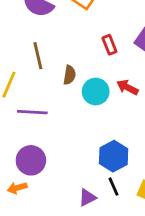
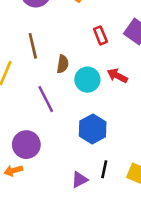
purple line: (32, 112) -> (46, 99), moved, turned 60
blue hexagon: (114, 156) -> (93, 129), moved
black line: (114, 187) -> (104, 169), turned 36

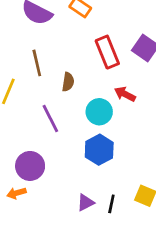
red rectangle: (100, 35) -> (107, 52), size x1.6
cyan circle: (87, 80) -> (99, 112), moved
black line: (104, 169) -> (111, 204), moved

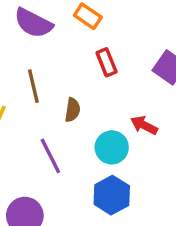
red rectangle: (107, 52) -> (107, 62), moved, size x0.7

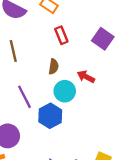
brown semicircle: (73, 110) -> (54, 67), moved
blue hexagon: (112, 195) -> (50, 116), moved

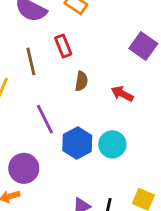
red rectangle: (61, 35) -> (63, 46), moved
cyan circle: (65, 91) -> (112, 144), moved

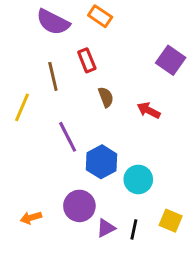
brown semicircle: (81, 81) -> (106, 97), turned -30
cyan circle: (112, 144) -> (138, 179), moved
purple circle: (24, 168) -> (79, 206), moved

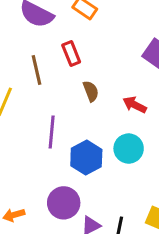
purple line: (68, 137) -> (52, 132), turned 32
cyan circle: (138, 179) -> (129, 149), moved

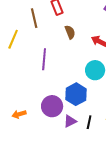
blue hexagon: (86, 158) -> (76, 94), moved

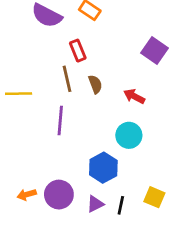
brown line: (34, 18) -> (67, 79), moved
yellow line: (13, 39) -> (19, 94), turned 66
purple circle: (52, 106) -> (59, 195), moved

